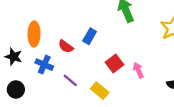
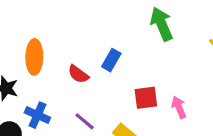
red square: (114, 63) -> (146, 98), turned 30
blue cross: (44, 65) -> (37, 115), moved

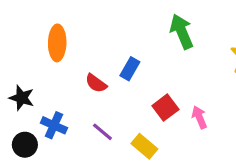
orange ellipse: (34, 57) -> (57, 43), moved
red square: (146, 98) -> (165, 108), turned -30

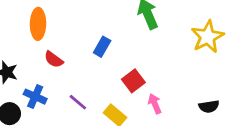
red semicircle: (96, 83) -> (54, 59), moved
pink arrow: (199, 117) -> (155, 104), moved

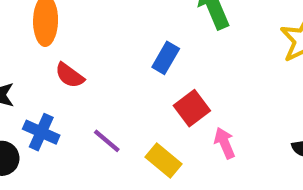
blue rectangle: (102, 47) -> (166, 58), moved

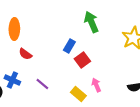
red square: (192, 108) -> (82, 60), moved
yellow rectangle: (163, 161) -> (78, 94), moved

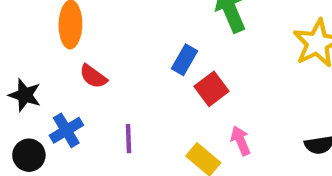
blue cross: (12, 80) -> (66, 130), turned 35
purple line: (42, 84) -> (129, 139), turned 48

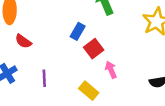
pink arrow: (241, 141) -> (111, 70), moved

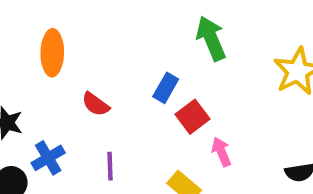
red semicircle: (23, 41) -> (96, 104), moved

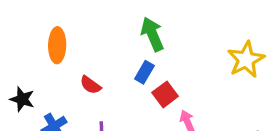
green arrow: (211, 38) -> (152, 34), moved

